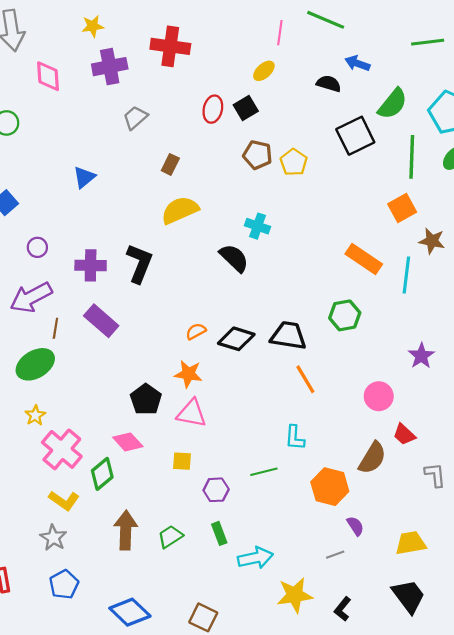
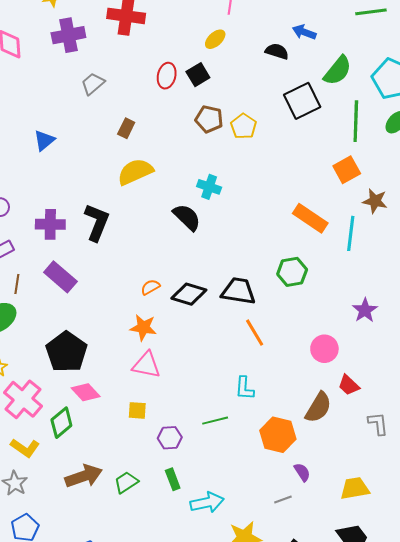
black pentagon: (146, 399) -> (66, 352), moved, size x1.4
brown arrow: (126, 530) -> (84, 476), turned 69

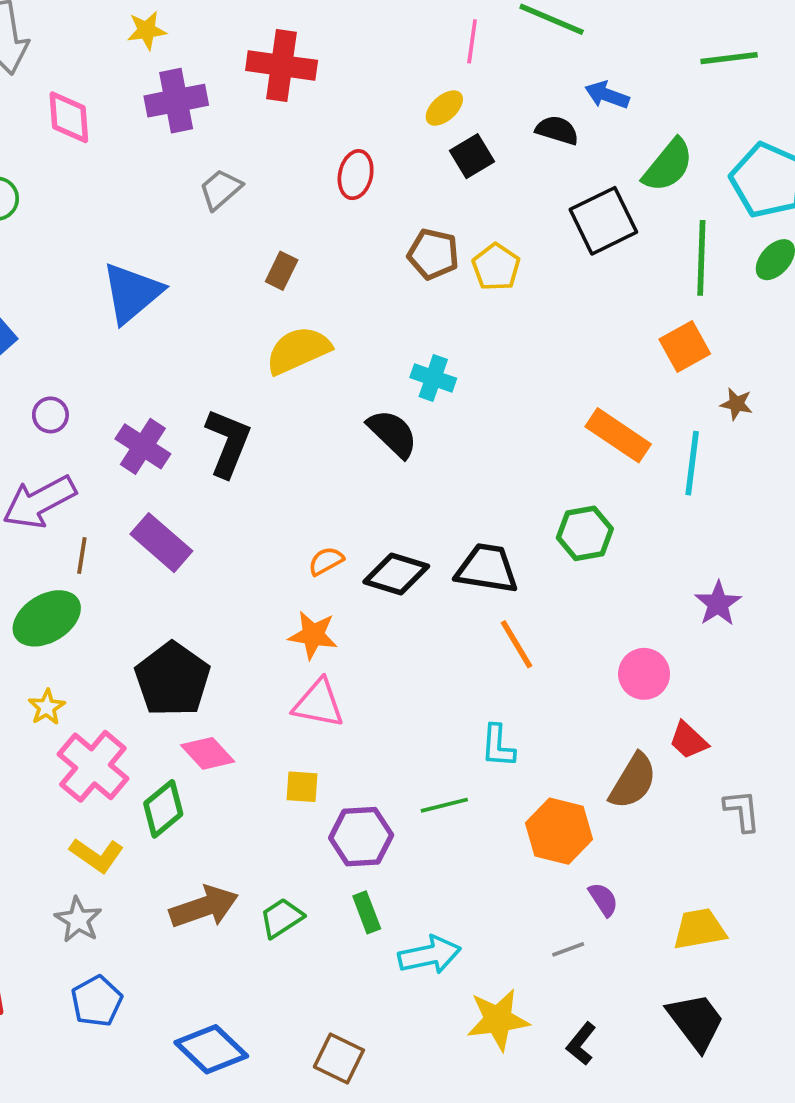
black square: (198, 75) -> (472, 156), moved
blue triangle: (44, 140) -> (132, 293), size x1.6
brown star: (375, 201) -> (736, 404), size x0.7
purple cross: (50, 224) -> (143, 446), turned 32
purple hexagon: (170, 438) -> (361, 837), size x1.4

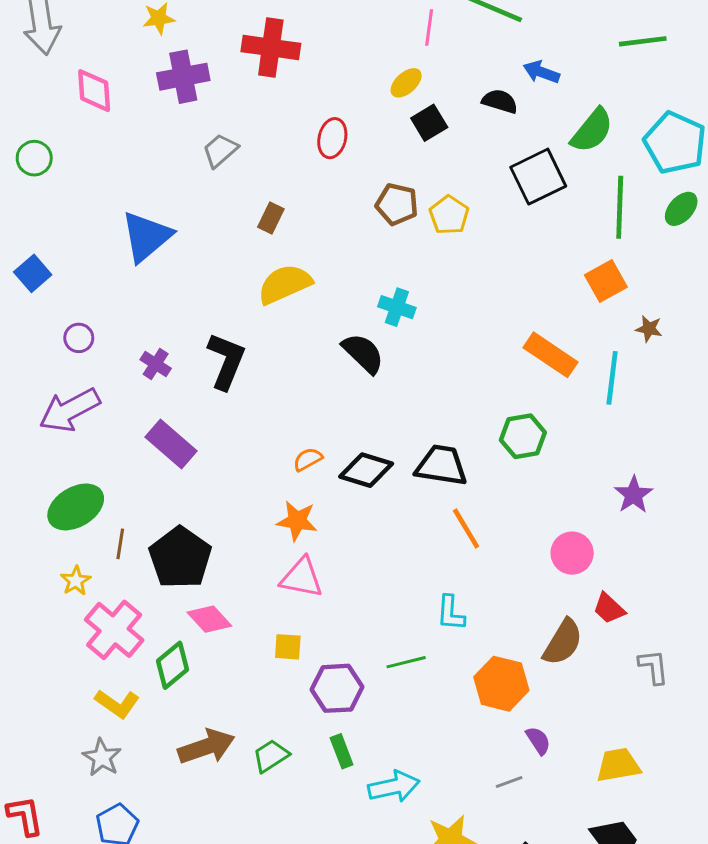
purple cross: (143, 446) -> (156, 364), size x0.7
brown line: (82, 556) -> (120, 544), moved

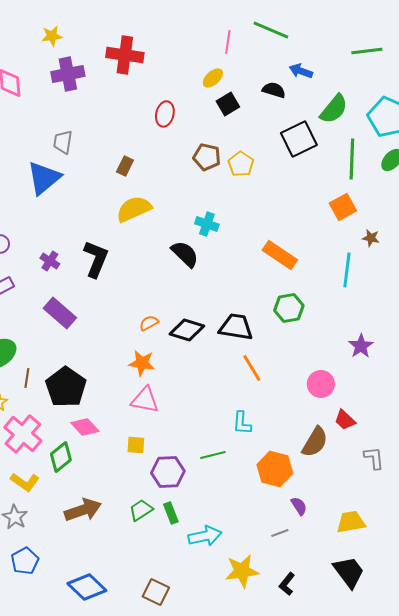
gray trapezoid: (220, 150) -> (63, 142), moved, turned -40
orange rectangle: (551, 355) -> (280, 255), moved
green trapezoid: (271, 756) -> (141, 510), moved

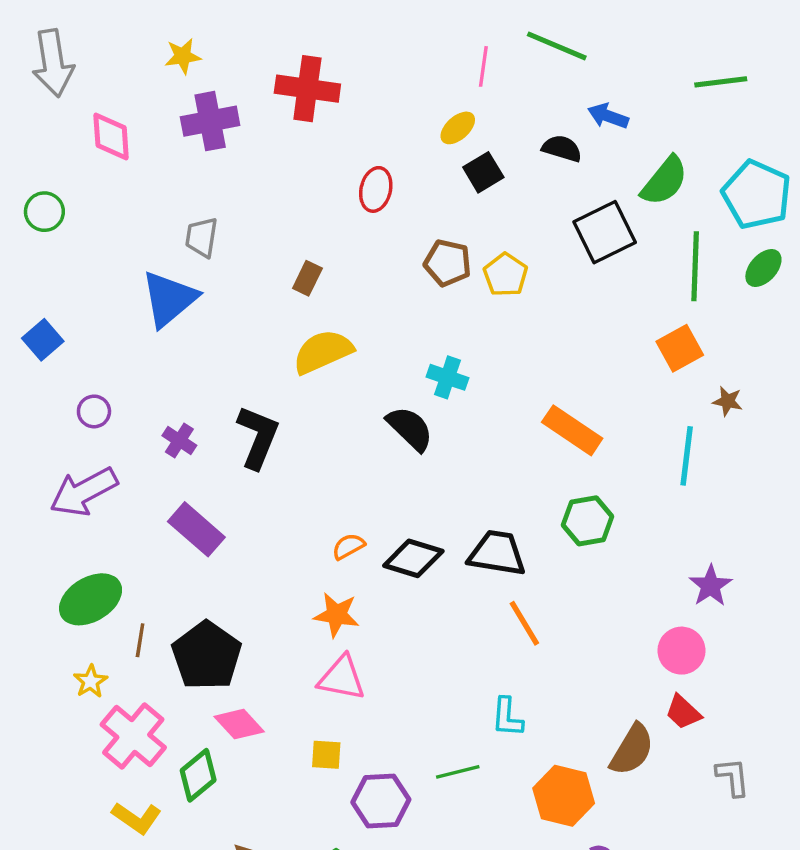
pink circle: (321, 384) -> (681, 651), moved

